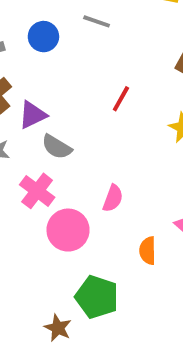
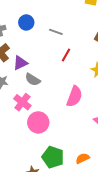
gray line: (97, 21) -> (56, 32), moved
pink semicircle: (113, 198) -> (74, 96), moved, size x1.5
orange semicircle: (148, 251) -> (83, 158), moved, turned 64

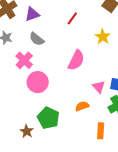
purple triangle: (20, 63) -> (32, 14), moved
orange semicircle: (83, 158) -> (82, 106), moved

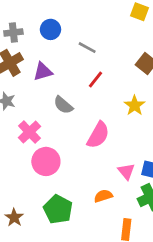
gray semicircle: (37, 39) -> (63, 105), moved
brown star: (27, 131) -> (14, 218), moved

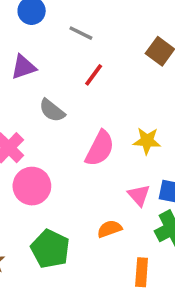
yellow star: (135, 106) -> (147, 141), moved, turned -30

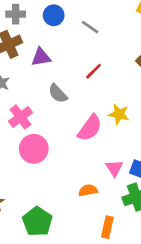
gray line: (81, 33) -> (90, 27), moved
yellow star: (147, 141) -> (119, 114), moved
green pentagon: (50, 249) -> (37, 222), moved

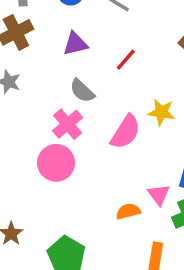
purple triangle: (41, 57) -> (75, 44), moved
pink cross: (20, 117) -> (68, 124), moved
pink triangle: (114, 168) -> (159, 195), moved

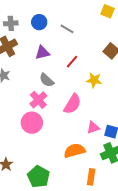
yellow star: (161, 112) -> (94, 80), moved
pink triangle: (159, 195) -> (93, 128), moved, turned 48
orange semicircle: (128, 211) -> (75, 151), size x1.5

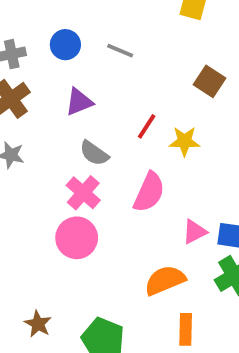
red line: (72, 62) -> (147, 126), moved
orange rectangle: (91, 177) -> (186, 329), moved

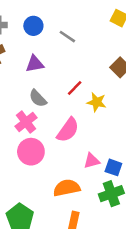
pink circle: (77, 238) -> (31, 152), moved

